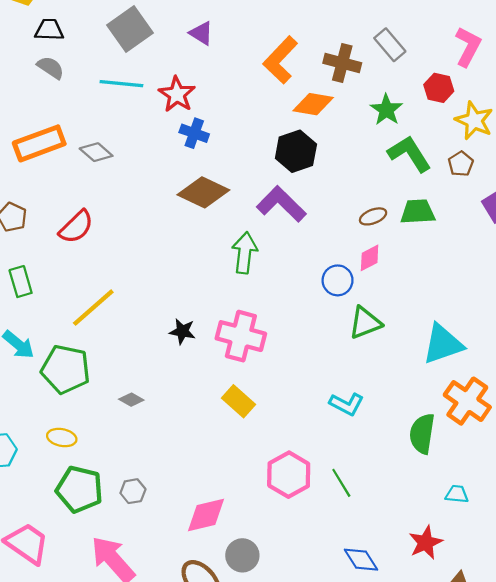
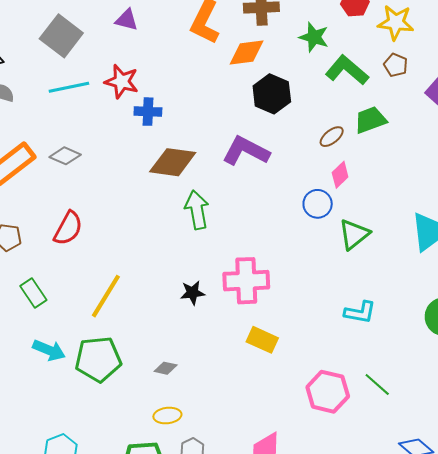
black hexagon: (296, 151) -> (272, 94), moved
green arrow: (245, 253) -> (197, 210), moved
yellow ellipse: (62, 438) -> (167, 416), moved

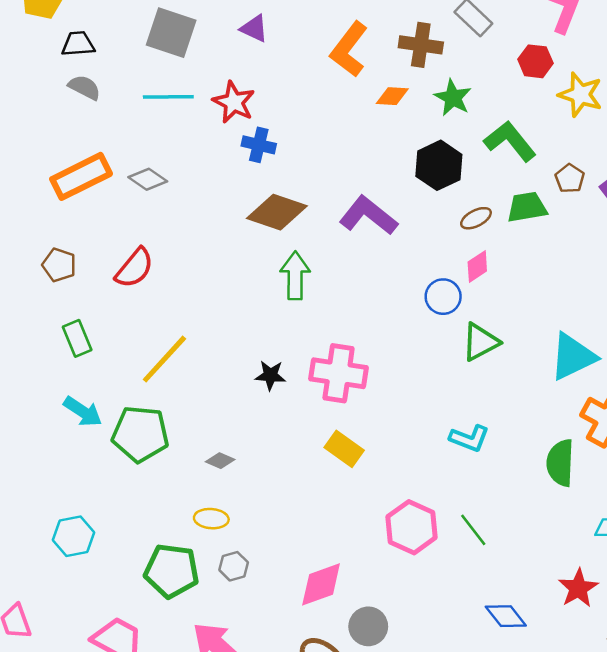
gray square: (61, 36) -> (171, 33), turned -30
green star: (314, 37) -> (453, 98), moved
orange diamond: (247, 52) -> (392, 96), size x0.7
brown pentagon: (396, 65) -> (570, 178), moved
black hexagon: (272, 94) -> (439, 165), moved

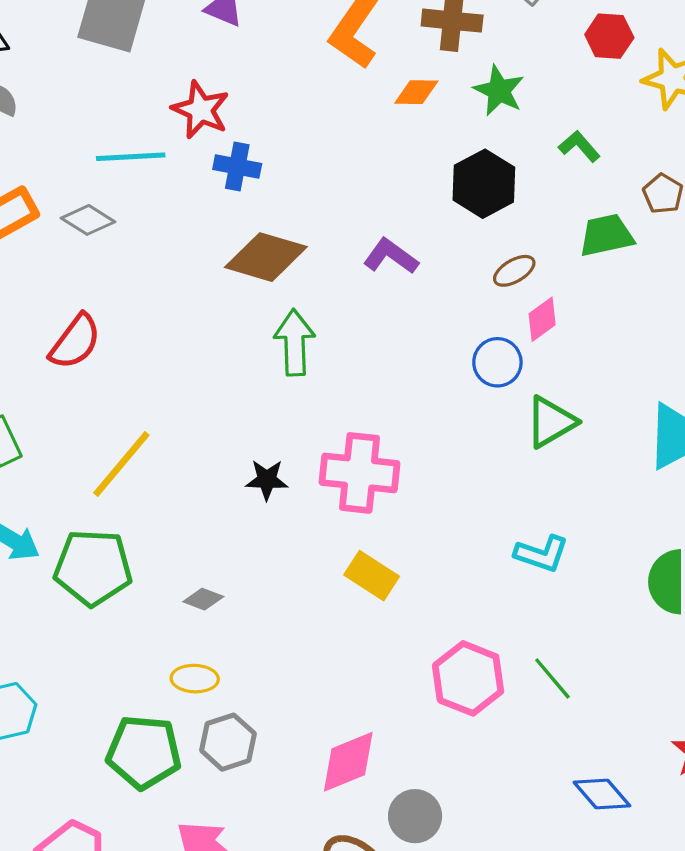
cyan line: (168, 97) -> (131, 157), moved
green L-shape: (510, 141) -> (579, 146), size x0.6
purple L-shape: (368, 216) -> (391, 256), size x0.7
brown ellipse: (476, 218) -> (514, 271), moved
gray hexagon: (234, 566) -> (228, 742), size x1.4

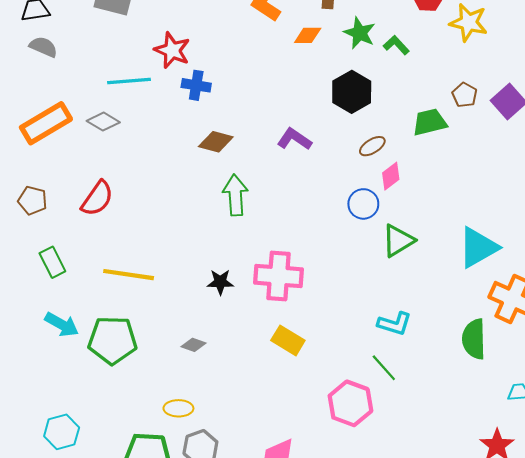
green L-shape: (579, 146) -> (396, 45), moved
brown diamond: (266, 257) -> (216, 142), size x0.7
yellow line: (121, 464) -> (129, 275), turned 60
gray diamond: (203, 599) -> (194, 345), moved
green line: (552, 678) -> (384, 368), moved

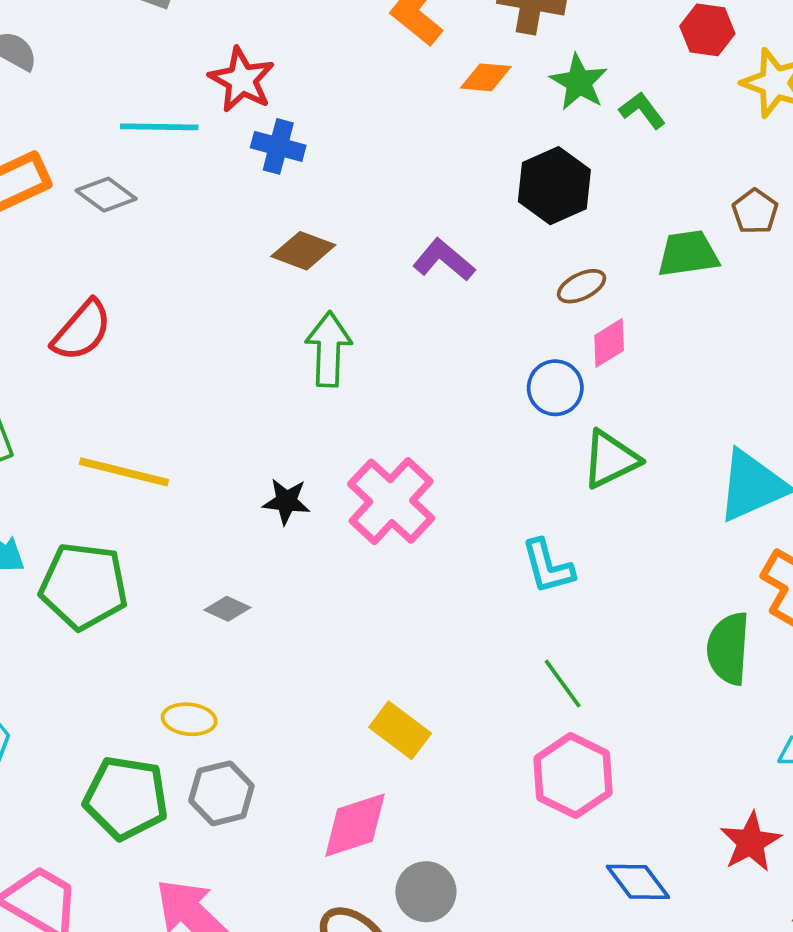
pink cross: (279, 276) -> (391, 501), turned 33
cyan L-shape: (395, 324) -> (548, 567), moved, turned 52
yellow rectangle: (288, 340) -> (400, 730), moved
pink hexagon: (350, 403) -> (573, 776), moved

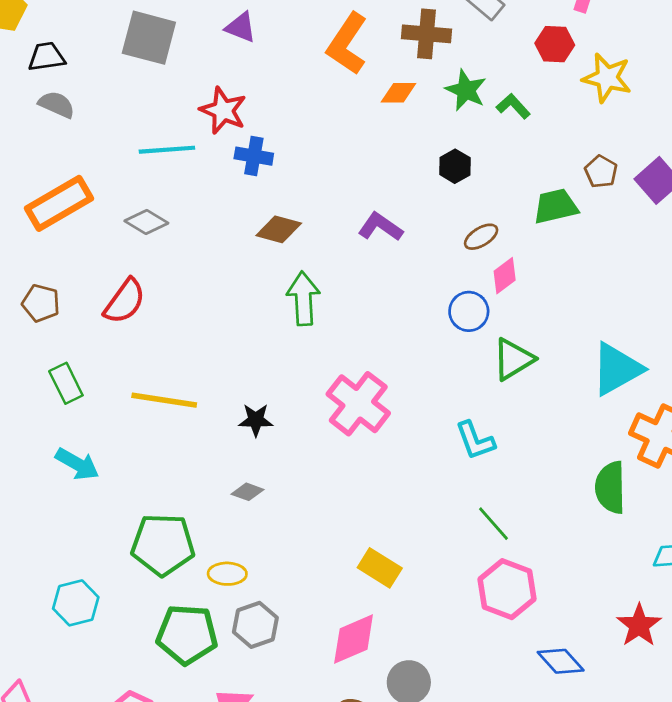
black hexagon: (554, 186) -> (455, 166), size x0.6
gray diamond: (106, 195) -> (146, 222), moved
black star: (286, 501) -> (256, 420), moved
green pentagon: (84, 586) -> (163, 545), moved

